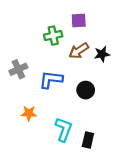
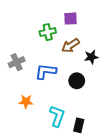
black star: (102, 54) -> (91, 57), moved

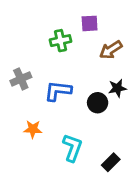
brown arrow: (71, 46) -> (111, 50), moved
black star: (91, 57) -> (117, 88), moved
black rectangle: (79, 125) -> (111, 162), moved, turned 32

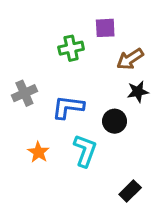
black star: (117, 88) -> (138, 92), moved
orange star: (33, 129) -> (38, 152), turned 30
cyan L-shape: (72, 148) -> (85, 151), moved

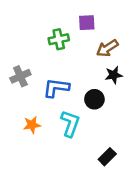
orange star: (38, 152) -> (32, 125), turned 30

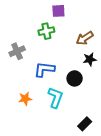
purple square: (87, 23) -> (58, 11), moved
gray cross: (20, 76) -> (17, 51), moved

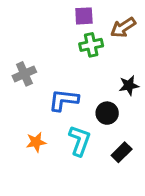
green cross: (46, 31) -> (91, 45), moved
brown arrow: (85, 38) -> (123, 27), moved
black rectangle: (85, 124) -> (122, 152), moved

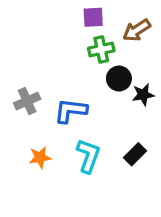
gray cross: (24, 74) -> (27, 101), moved
black circle: (107, 113) -> (119, 79), moved
black rectangle: (122, 152) -> (135, 154), moved

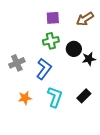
purple square: (93, 17) -> (53, 18), moved
green cross: (101, 50) -> (51, 41), moved
blue L-shape: (71, 111) -> (44, 69), turned 120

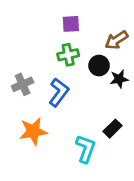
brown arrow: (85, 19) -> (116, 40), moved
cyan L-shape: (55, 97) -> (86, 149), moved
orange star: (25, 98) -> (33, 131), size x1.5

